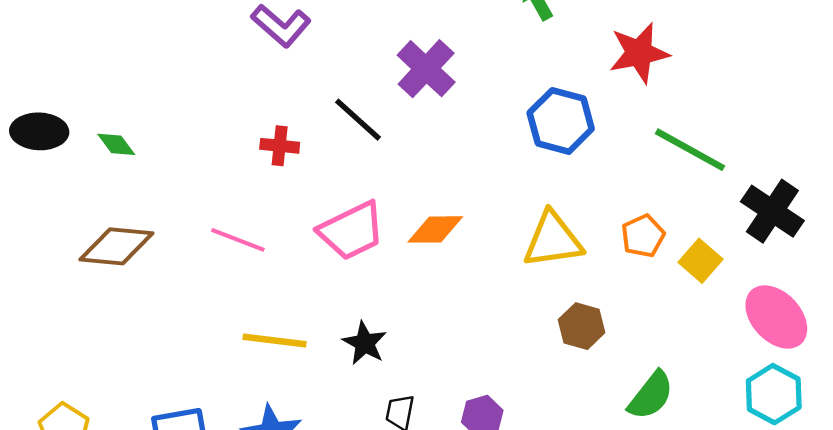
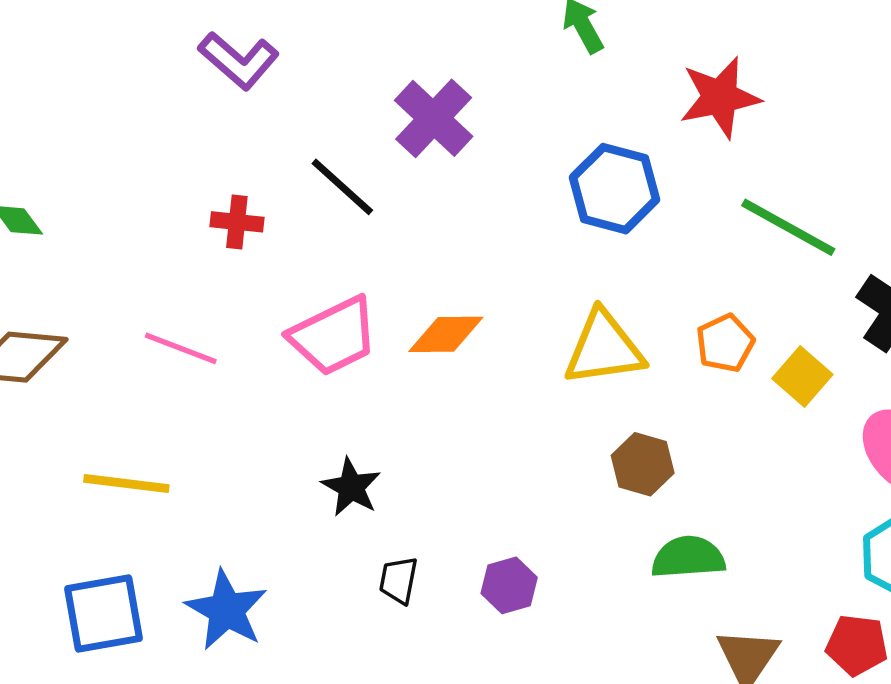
yellow line: (274, 341) -> (126, 484), moved
green semicircle: (651, 395) -> (688, 557), moved, turned -132

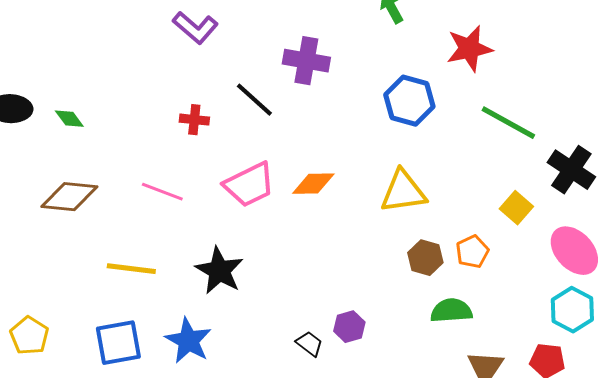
purple cross: (434, 118) -> (306, 61), turned -33
orange pentagon: (725, 343) -> (472, 252), moved
black star: (351, 487) -> (219, 271), moved, size x1.4
black trapezoid: (399, 580) -> (309, 344), moved, turned 116

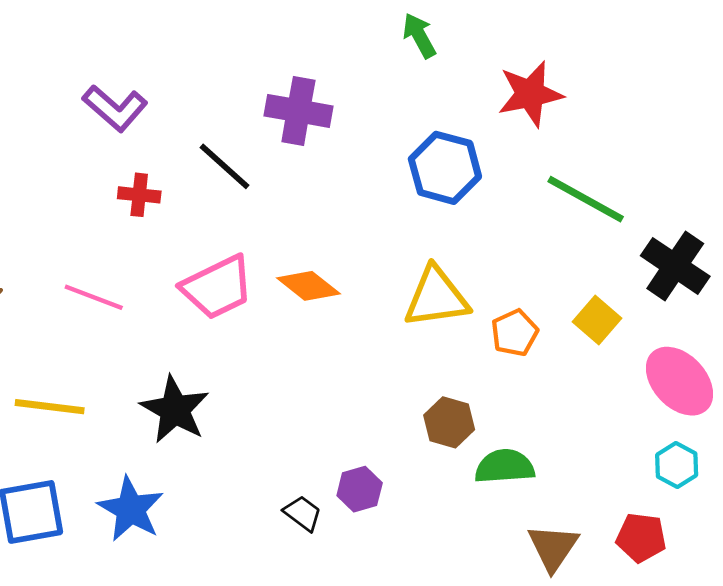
purple L-shape: (195, 28) -> (115, 108), moved
orange diamond: (313, 184) -> (308, 286), turned 39
orange pentagon: (472, 252) -> (515, 333), moved
brown hexagon: (425, 258) -> (449, 422), moved
cyan hexagon: (572, 310) -> (677, 465), size x0.7

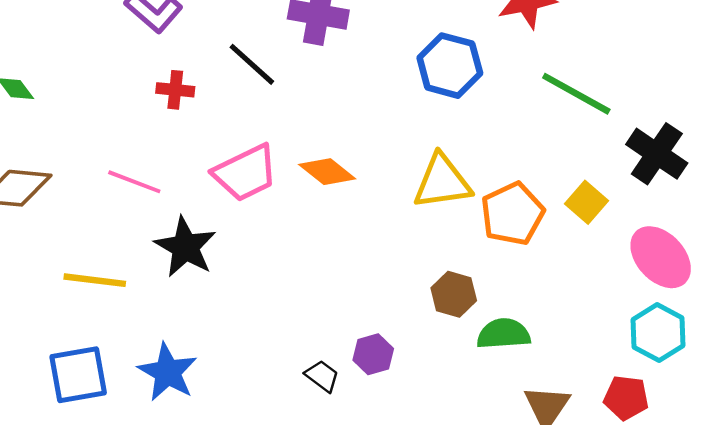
orange pentagon: (515, 333) -> (512, 214), size x1.5
black star: (175, 410) -> (185, 247), moved
cyan hexagon: (677, 465) -> (658, 333), size x1.4

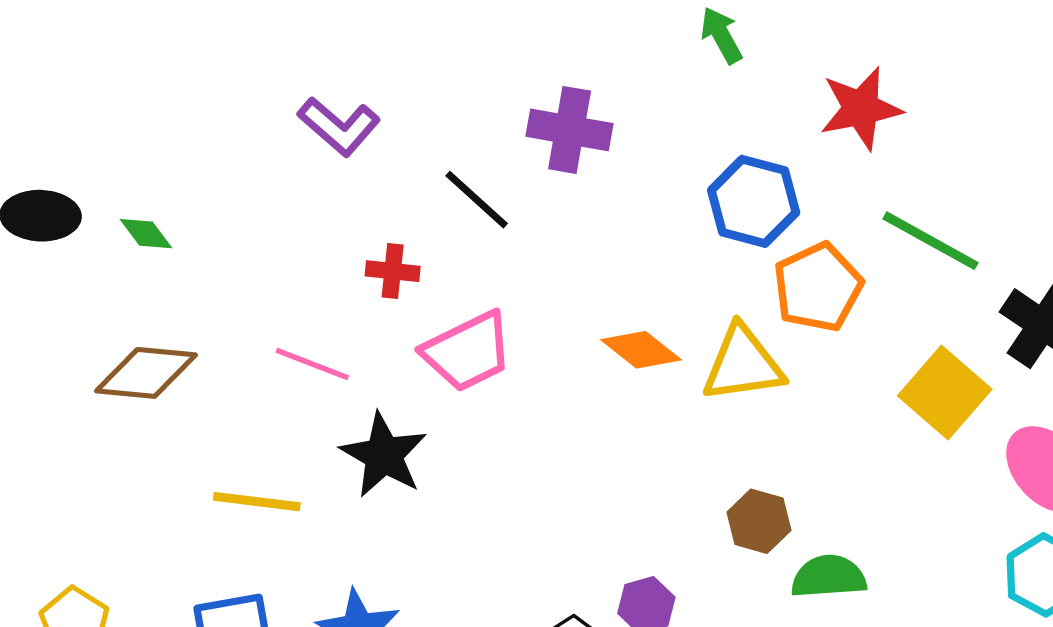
red cross: (175, 90) -> (393, 271), moved
orange diamond: (327, 172) -> (641, 350), moved
yellow square: (587, 202) -> (945, 393), size x1.5
orange pentagon: (512, 214) -> (818, 287), moved

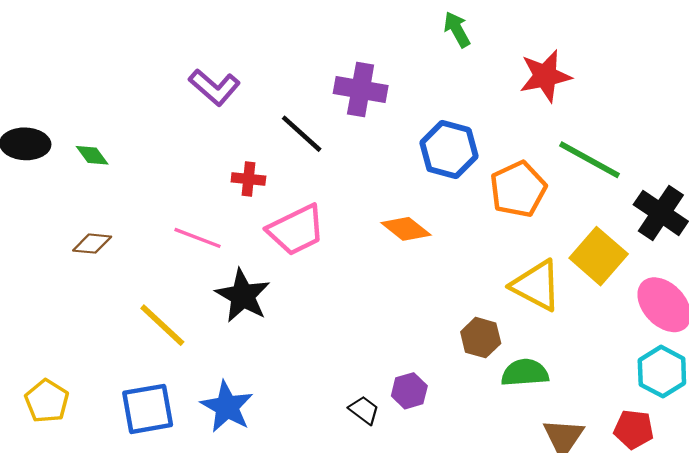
blue hexagon: (754, 201) -> (449, 150), moved
yellow triangle: (743, 364) -> (536, 285), moved, turned 36
brown diamond: (146, 373) -> (92, 244), size x0.6
yellow line: (257, 502) -> (162, 325), turned 36

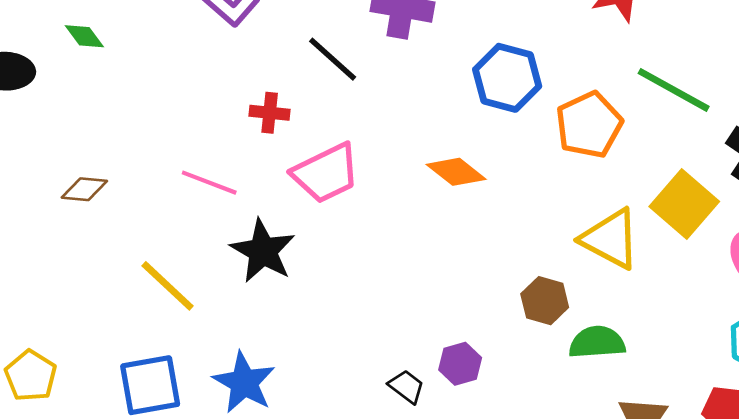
green diamond: (92, 155) -> (84, 36), moved

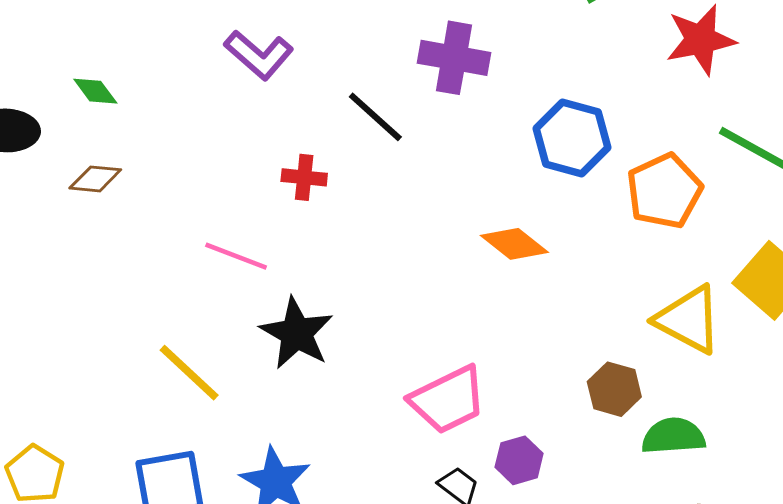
pink trapezoid: (326, 173) -> (448, 400), moved
brown diamond: (84, 189) -> (95, 179), moved

